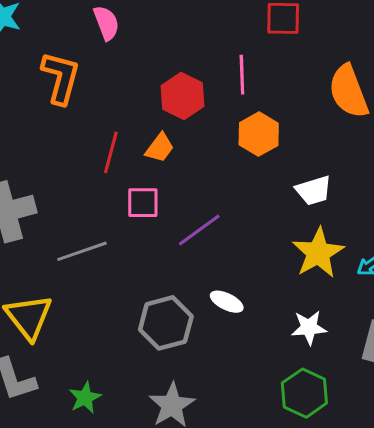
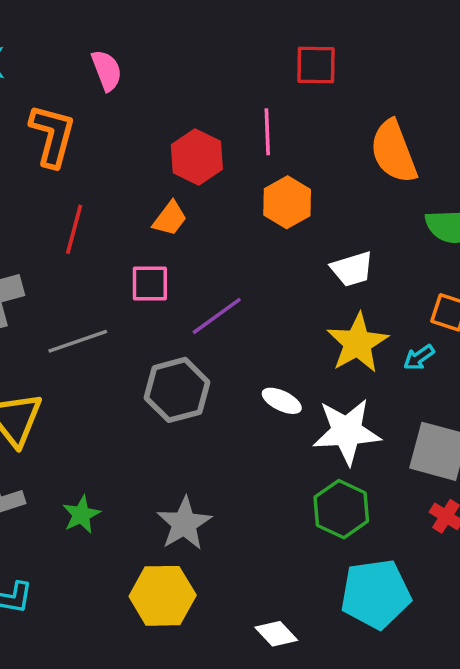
red line: (111, 152) -> (74, 229), moved
white ellipse: (227, 302) -> (282, 401), moved
gray hexagon: (166, 323) -> (177, 390), moved
white star: (309, 328) -> (347, 431), size x1.6

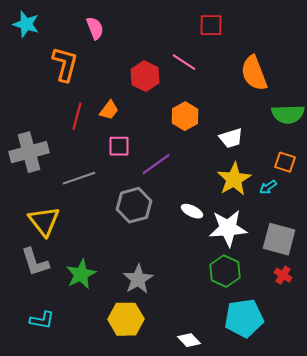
pink line: (267, 132) -> (184, 62), turned -55
orange hexagon: (287, 202) -> (185, 116), moved
orange trapezoid: (170, 218) -> (109, 110), moved
green star: (81, 515) -> (81, 274), size x1.4

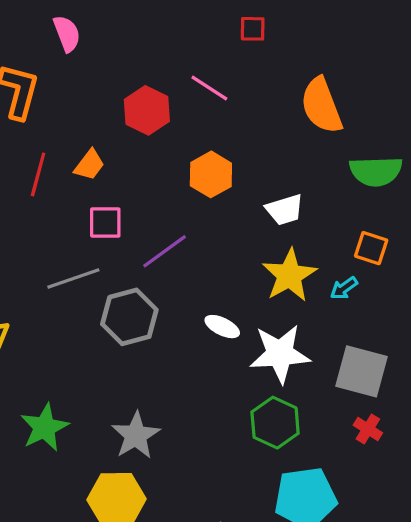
red square: (211, 25) -> (253, 29), size x0.7
gray line: (79, 178) -> (73, 279), moved

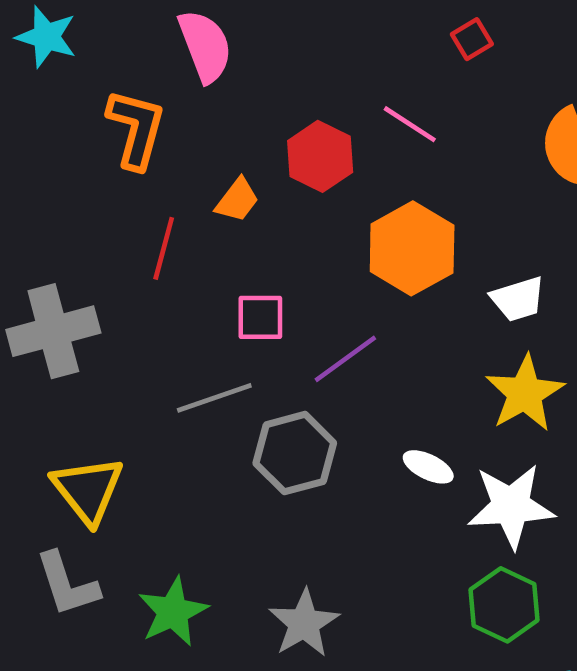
red square: (253, 29) -> (472, 39), turned -32
pink semicircle: (67, 34) -> (205, 46), size x1.4
orange trapezoid: (89, 165) -> (237, 200), moved
orange hexagon: (211, 174) -> (412, 248), size x1.4

